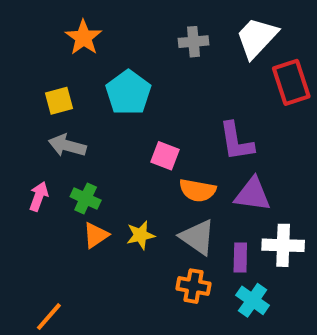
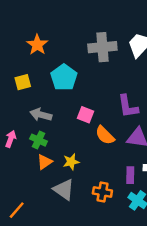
gray cross: (193, 42) -> (102, 47), size x1.6
gray arrow: (67, 146) -> (41, 115), moved
orange semicircle: (198, 190) -> (105, 135), turned 35
gray triangle: (198, 237) -> (64, 190), moved

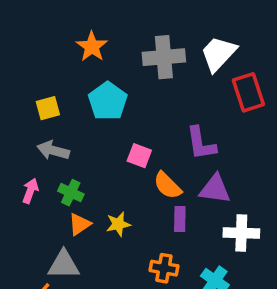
orange star: (37, 45) -> (92, 47), moved
gray arrow: (41, 115) -> (53, 150), moved
purple rectangle: (130, 175) -> (180, 219), moved
gray triangle: (64, 190) -> (64, 265), moved, turned -35

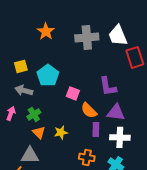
white trapezoid: (218, 54) -> (118, 35), turned -65
cyan pentagon: (108, 101) -> (48, 75), moved
green cross: (71, 193) -> (34, 114), turned 32
orange triangle: (80, 224) -> (39, 132), turned -40
white cross: (241, 233) -> (120, 137), moved

